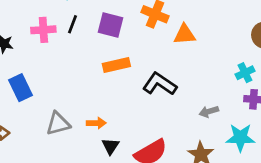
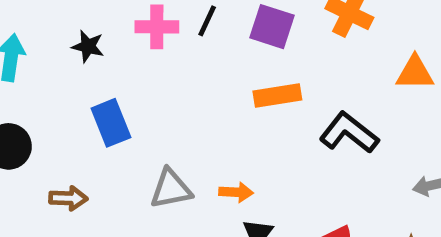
orange triangle: (185, 35) -> (415, 73), moved

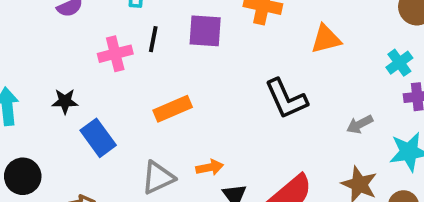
black star: (88, 46) -> (65, 101), moved
orange rectangle: (277, 95) -> (173, 109), moved
black L-shape: (349, 133) -> (286, 99), turned -138

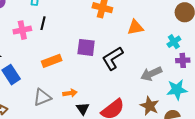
purple square: (205, 31) -> (86, 47), moved
black L-shape: (286, 99) -> (113, 58), turned 80
gray arrow: (360, 124) -> (151, 74), size x1.5

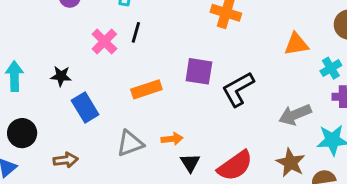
orange triangle: (135, 27) -> (296, 44), moved
pink cross: (22, 30) -> (104, 41), turned -36

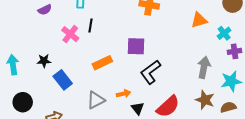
black L-shape: (238, 89) -> (150, 72), moved
gray arrow: (295, 115) -> (204, 67), turned 130

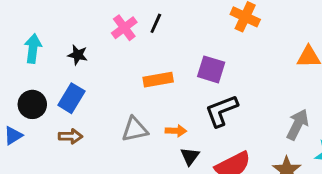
blue rectangle: (63, 80) -> (71, 98), moved, turned 54

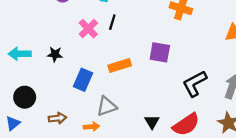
cyan arrow: (33, 49) -> (20, 54), turned -90
blue rectangle: (71, 98) -> (83, 80), moved
black L-shape: (221, 111) -> (195, 84), moved
orange arrow: (176, 131) -> (91, 127), moved

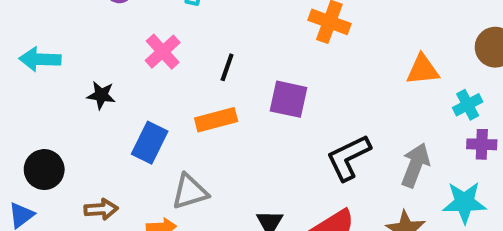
black line: (112, 22) -> (227, 67), moved
cyan arrow: (20, 54) -> (40, 59), moved

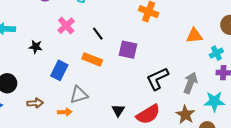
black line: (227, 67) -> (98, 34), turned -56
orange rectangle: (216, 120) -> (92, 59), turned 36

